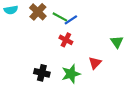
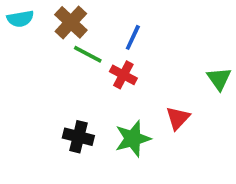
green line: (60, 17) -> (88, 54), moved
blue line: (71, 20) -> (133, 37), turned -32

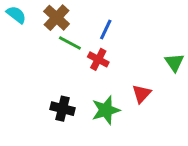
cyan semicircle: (20, 19) -> (16, 15), turned -132

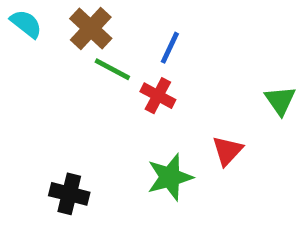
black cross: (62, 109) -> (69, 194), moved

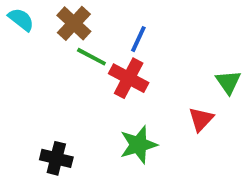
red cross: (158, 96) -> (129, 78), size x1.4
red triangle: (227, 151) -> (201, 119), moved

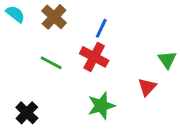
green line: (91, 57) -> (51, 63), moved
black cross: (56, 158) -> (27, 113), moved, turned 30

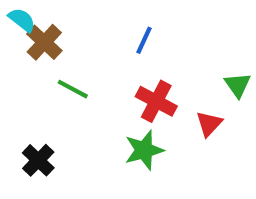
brown cross: (54, 17) -> (44, 42), moved
red cross: (94, 57) -> (156, 101), moved

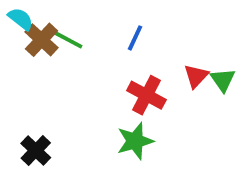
green line: (73, 89) -> (68, 40), moved
red triangle: (209, 124) -> (196, 76), moved

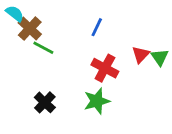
green line: (68, 40) -> (43, 48), moved
black cross: (36, 151) -> (45, 102), moved

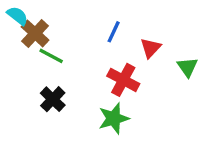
red triangle: (141, 55) -> (151, 48), moved
black cross: (45, 102) -> (53, 99), moved

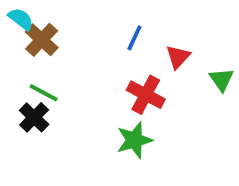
green line: (51, 56) -> (44, 93), moved
black cross: (53, 99) -> (34, 117), moved

